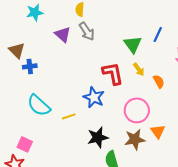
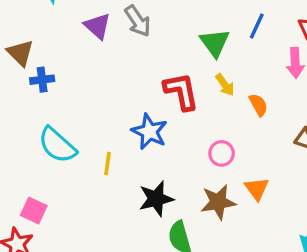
pink circle: (137, 110) -> (222, 153), size x0.6
yellow line: (69, 116) -> (108, 164), turned -64

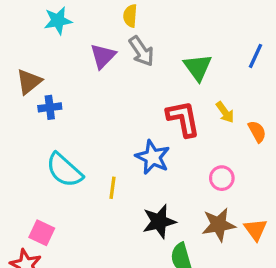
purple triangle: (97, 26) -> (103, 56), turned 32
green triangle: (215, 43) -> (198, 67), moved
brown triangle: (20, 53) -> (29, 82), turned 36
orange triangle: (257, 189) -> (256, 230), moved

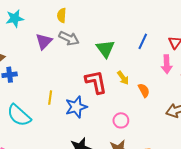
gray arrow: (141, 51) -> (69, 38), turned -30
blue star: (153, 157) -> (76, 107), turned 30
yellow line: (112, 188) -> (50, 98), moved

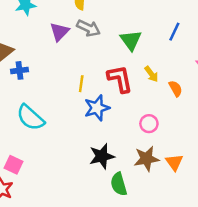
yellow line: (50, 98) -> (81, 84), moved

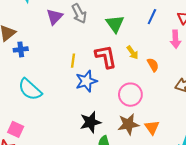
gray arrow: (88, 28) -> (79, 14), turned 36
pink circle: (149, 124) -> (130, 95), size x1.5

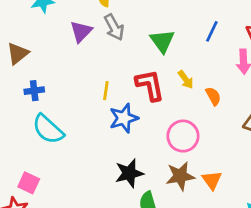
blue cross: (21, 49) -> (34, 91), moved

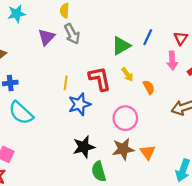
green triangle: (162, 41) -> (121, 46), moved, turned 36

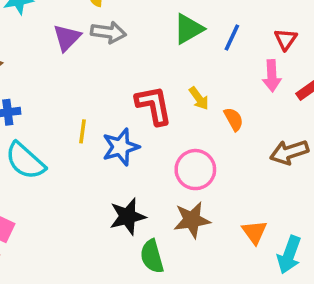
gray arrow: (72, 34) -> (109, 32), turned -54
green triangle: (121, 46) -> (188, 29), moved
yellow line: (66, 83) -> (82, 131), moved
orange triangle: (148, 152) -> (254, 232), moved

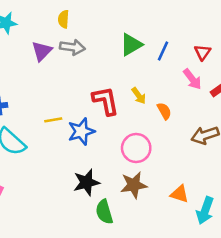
pink arrow: (272, 76) -> (192, 79), turned -35
yellow line: (82, 131) -> (53, 120), turned 72
orange triangle: (254, 232) -> (180, 194), turned -36

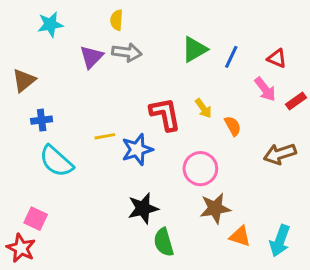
red triangle: (203, 52) -> (277, 58), turned -42
brown star: (134, 185) -> (215, 208), moved
orange triangle: (180, 194) -> (240, 236), moved

